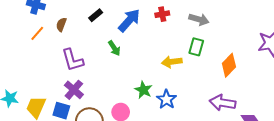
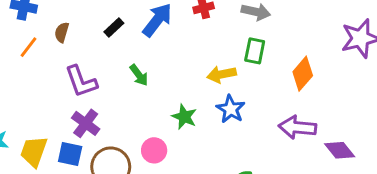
black rectangle: (96, 15) -> (114, 28), moved
green arrow: (114, 48) -> (139, 75), moved
blue star: (166, 99) -> (231, 109), moved

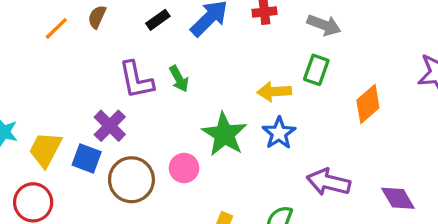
purple L-shape: (81, 81) -> (136, 80), moved
green star: (184, 117) -> (224, 134), size x1.5
purple arrow: (297, 127) -> (329, 182), moved

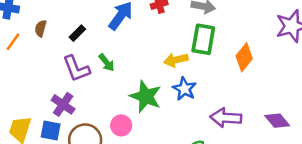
black rectangle: (158, 20) -> (77, 33), moved
green rectangle: (316, 70) -> (203, 39), size x1.4

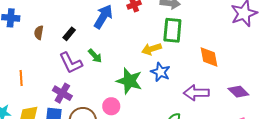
orange line: (13, 42) -> (21, 78), moved, turned -35
orange diamond: (244, 57) -> (209, 57), moved, turned -45

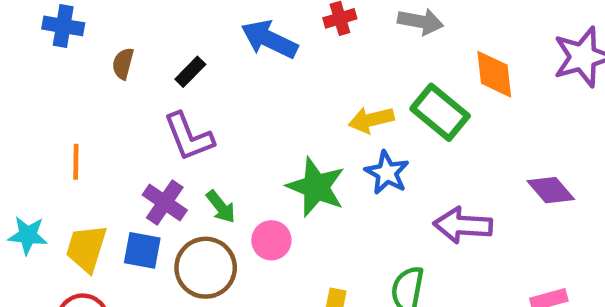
blue arrow: (103, 17) -> (269, 39), turned -100
green rectangle: (172, 30) -> (440, 112), moved, turned -60
green arrow: (95, 56) -> (221, 207), moved
orange diamond: (209, 57) -> (494, 74), moved
purple diamond: (238, 92) -> (551, 190), moved

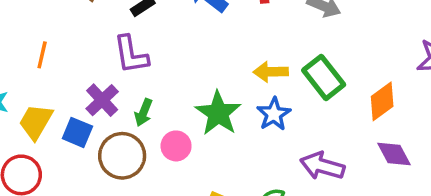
orange diamond: (494, 74) -> (382, 101), moved, turned 48
green arrow: (221, 207) -> (144, 112), turned 48

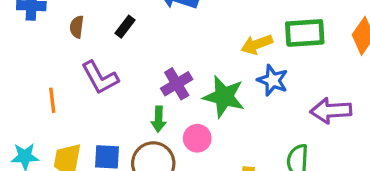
purple L-shape: (131, 55) -> (100, 78), moved
green rectangle: (324, 77) -> (305, 33), turned -36
purple cross: (102, 100) -> (177, 84), moved, turned 32

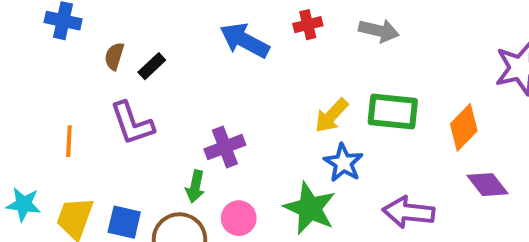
black rectangle: (125, 27) -> (152, 66), moved
yellow arrow: (257, 44) -> (332, 115), turned -36
green star: (224, 97) -> (310, 208), moved

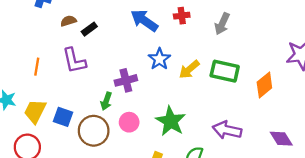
gray arrow: (379, 31) -> (222, 24), turned 95
brown semicircle: (114, 56) -> (68, 21), turned 49
blue star: (343, 163) -> (159, 59), moved
purple diamond: (487, 185) -> (281, 139), moved

